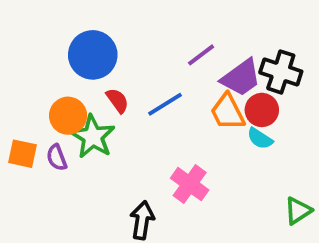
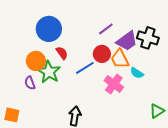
blue line: (165, 104) -> (85, 68), moved
red circle: (262, 110) -> (102, 54), moved
orange square: (22, 154) -> (12, 115), moved
pink cross: (190, 184) -> (114, 84), moved

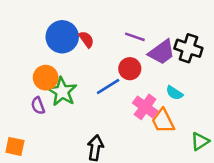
purple line: (106, 29) -> (135, 37), turned 56
red semicircle: (62, 53) -> (86, 39), moved
orange trapezoid: (120, 59) -> (163, 121), moved

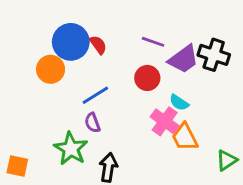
orange circle: (46, 78) -> (51, 69), moved
blue line: (108, 87) -> (95, 95), moved
green star: (62, 92) -> (71, 149), moved
cyan semicircle: (174, 93) -> (179, 103), moved
purple semicircle: (38, 106) -> (92, 123), moved

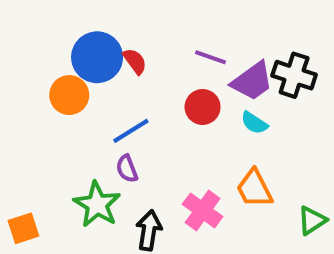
cyan semicircle: (179, 103) -> (254, 123), moved
pink cross: (165, 121) -> (203, 210), moved
orange square: (17, 166) -> (23, 228), turned -30

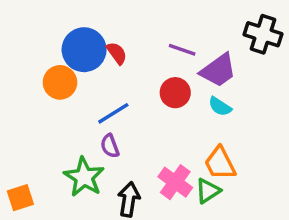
black cross: (294, 75) -> (263, 34), moved
green triangle: (312, 220) -> (208, 191), moved

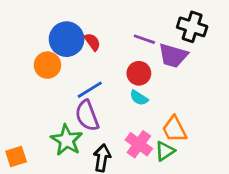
black cross: (263, 34) -> (192, 27), moved
purple trapezoid: (218, 70) -> (173, 56), turned 52
cyan semicircle: (220, 106) -> (139, 98), moved
purple semicircle: (110, 146) -> (87, 116), size x1.6

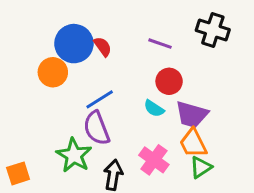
purple trapezoid: (173, 56) -> (192, 115), moved
red circle: (139, 73) -> (169, 81), moved
green triangle: (165, 151) -> (201, 167), moved

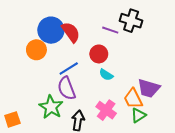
black cross: (213, 30) -> (131, 21), moved
red semicircle: (103, 47) -> (71, 32), size x1.5
red circle: (169, 81) -> (99, 54), moved
purple trapezoid: (192, 115) -> (149, 88), moved

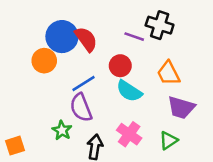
cyan semicircle: (106, 75) -> (129, 91), size x1.5
orange trapezoid: (133, 99) -> (168, 73), moved
green star: (51, 107) -> (62, 130), size x0.7

